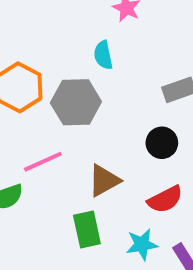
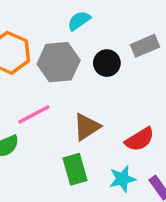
cyan semicircle: (103, 55) -> (79, 21), turned 70
black circle: (162, 143) -> (107, 63), moved

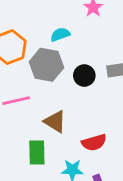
cyan semicircle: (79, 21) -> (60, 34), moved
brown triangle: (87, 127) -> (55, 122), turned 50

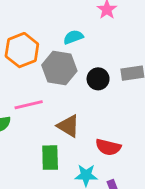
red semicircle: (94, 143) -> (108, 147), turned 30

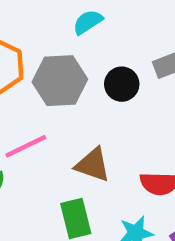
cyan semicircle: (73, 37) -> (88, 22), moved

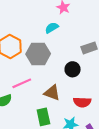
black circle: (122, 84) -> (73, 69), moved

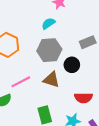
gray hexagon: (38, 54) -> (49, 50), moved
brown triangle: (52, 93) -> (51, 80), moved

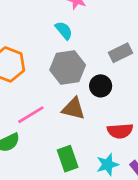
cyan semicircle: (48, 23) -> (64, 30), turned 88

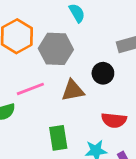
gray hexagon: (68, 67) -> (56, 49), moved
brown triangle: (73, 109) -> (73, 90), turned -35

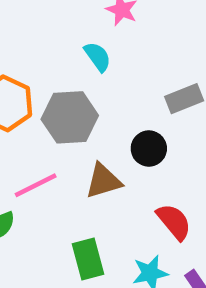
red semicircle: (114, 120) -> (174, 222), turned -130

